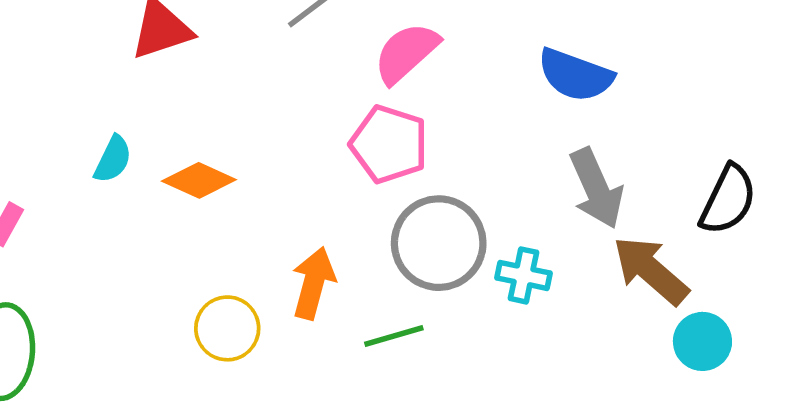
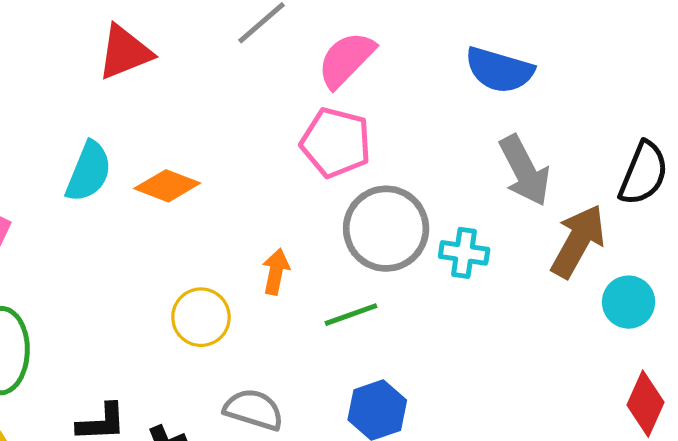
cyan semicircle: (113, 159) -> (89, 172), size x1.4
brown arrow: (651, 270) -> (578, 241), turned 82
orange arrow: (313, 283) -> (276, 272), size x0.7

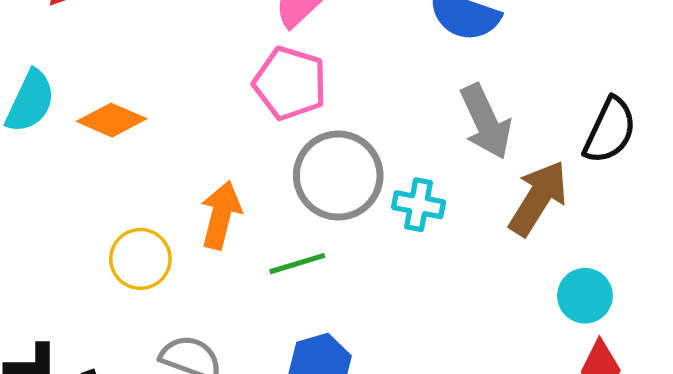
orange arrow: (276, 272) -> (221, 215), size x1.4
cyan circle: (629, 302) -> (585, 296), moved

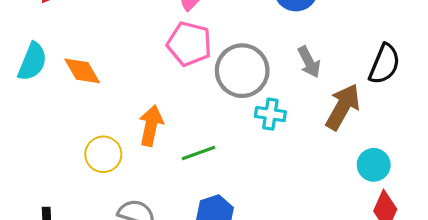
orange diamond: (112, 120) -> (82, 71), turned 39
gray arrow: (486, 122) -> (309, 62), size x0.7
gray circle: (338, 176) -> (242, 71), moved

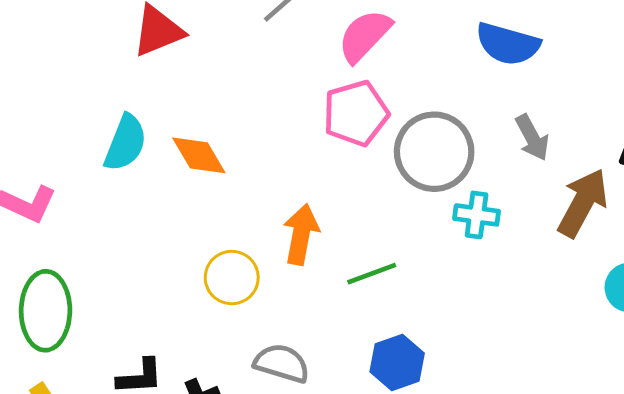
pink pentagon: (189, 44) -> (356, 113), turned -30

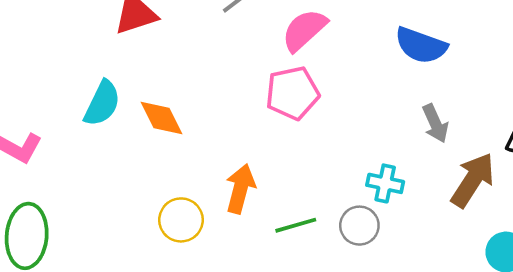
gray circle: (434, 152) -> (359, 226), moved, size x0.6

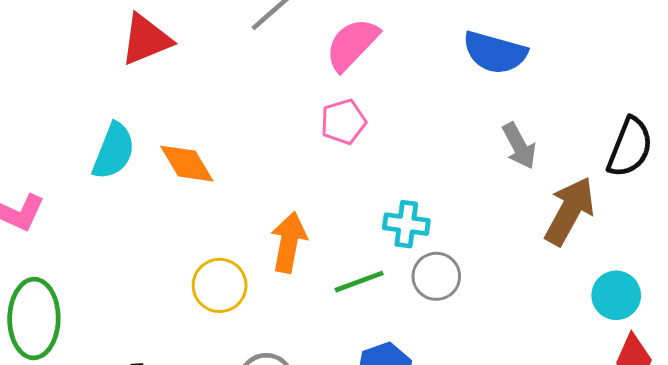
pink pentagon: (292, 93) -> (343, 122), size x0.7
cyan cross: (385, 183) -> (406, 224), moved

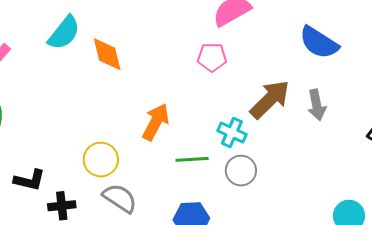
brown arrow: (570, 211) -> (270, 99), moved
yellow circle: (220, 285) -> (101, 160), moved

